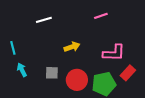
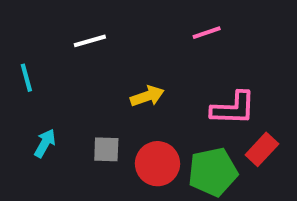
cyan line: (13, 48) -> (26, 78), moved
cyan arrow: (22, 70) -> (45, 143), turned 56

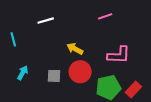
yellow arrow: (147, 96) -> (75, 49), turned -133
red rectangle: (262, 149) -> (133, 89), moved
red circle: (157, 164) -> (80, 72), moved

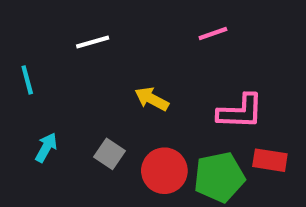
red circle: (80, 72) -> (164, 171), moved
gray square: (54, 76) -> (109, 154), turned 32
red rectangle: (133, 89) -> (270, 160), moved, turned 56

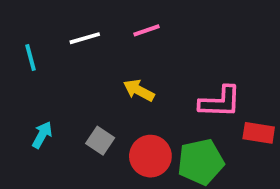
pink line: (213, 34) -> (147, 30), moved
cyan line: (27, 80) -> (31, 57), moved
red rectangle: (270, 160) -> (259, 133), moved

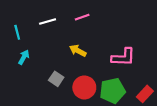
red rectangle: (259, 133) -> (145, 94), moved, turned -56
cyan arrow: (42, 135) -> (24, 57), moved

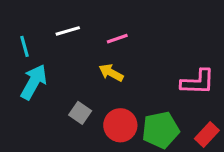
pink line: (82, 17) -> (117, 39), moved
cyan arrow: (24, 57) -> (34, 82), size x1.6
pink L-shape: (123, 57) -> (198, 82), moved

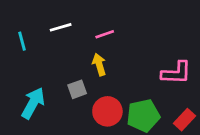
yellow arrow: (111, 73) -> (99, 65), turned 45
cyan arrow: (34, 82) -> (33, 103), moved
gray square: (80, 113) -> (77, 89), moved, turned 36

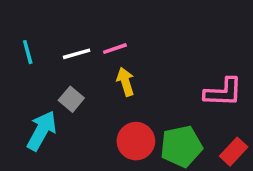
white line: (61, 27) -> (77, 54), moved
pink line: (105, 34) -> (115, 49), moved
gray square: (77, 89) -> (71, 99), moved, turned -30

